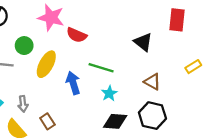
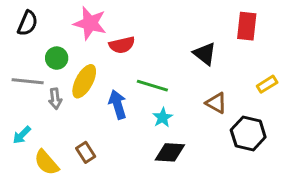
red semicircle: (77, 35) -> (122, 45), turned -36
gray arrow: (23, 104) -> (55, 99), moved
black hexagon: (152, 116) -> (248, 134), moved

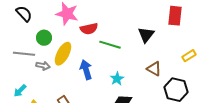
black semicircle: (28, 23) -> (24, 14), turned -66
black triangle: (205, 54) -> (146, 35), turned 30
green line: (152, 86) -> (110, 45), moved
gray arrow: (55, 99) -> (43, 66), turned -72

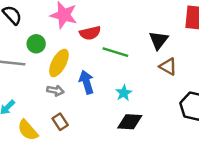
gray arrow: (43, 66) -> (55, 91), moved
brown triangle: (154, 69) -> (168, 67), moved

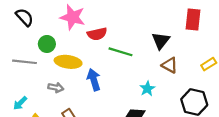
yellow ellipse: (59, 63) -> (68, 62), turned 70
gray arrow: (55, 91) -> (56, 88), moved
cyan star: (124, 93) -> (147, 89), moved

